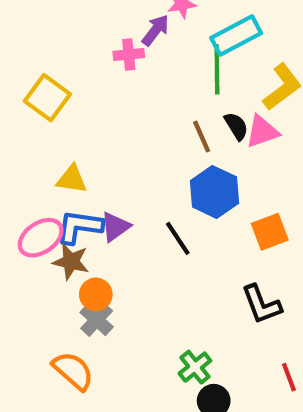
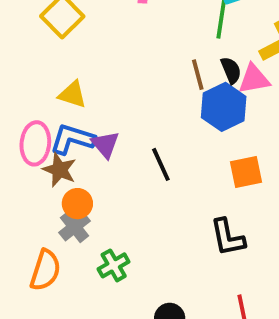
blue hexagon: (214, 192) -> (224, 107), moved
purple triangle: (115, 227) -> (105, 144), turned -44
pink ellipse: (41, 238) -> (35, 143), turned -60
green cross: (195, 367) -> (114, 265), moved
orange semicircle: (73, 371) -> (45, 270), turned 57

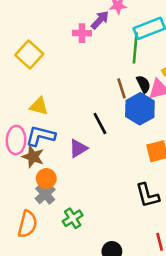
purple triangle: (105, 144) -> (78, 148), moved, turned 42
black line: (161, 164) -> (100, 123), moved

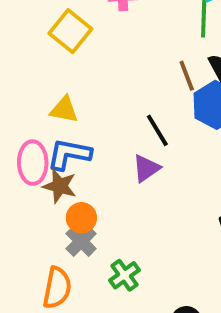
yellow square: (29, 54) -> (70, 31), moved
purple triangle: (78, 148) -> (146, 168), moved

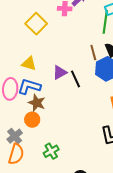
purple triangle: (146, 168) -> (60, 72), moved
brown star: (60, 186) -> (37, 103), moved
gray cross: (81, 241) -> (15, 136), moved

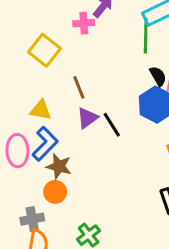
brown line: (93, 53) -> (79, 87), moved
blue L-shape: (29, 87) -> (45, 144), turned 125
gray cross: (15, 136) -> (32, 219), turned 35

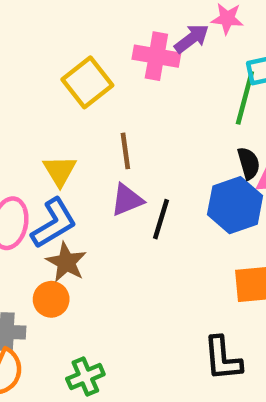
pink cross: (84, 23) -> (156, 56), size x1.4
yellow triangle: (41, 110) -> (60, 171), turned 35
black line: (112, 125) -> (161, 219), turned 35

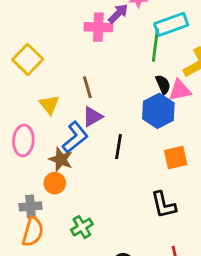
yellow square: (87, 82) -> (28, 59), moved
black line: (161, 219) -> (118, 147), moved
blue L-shape: (54, 223) -> (75, 137), moved

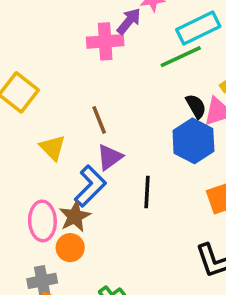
green line: (155, 45) -> (181, 57), turned 64
pink ellipse: (23, 141) -> (42, 221), moved
brown star: (61, 159) -> (75, 216), turned 30

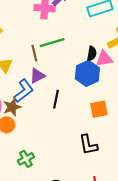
green line: (181, 57) -> (52, 43), moved
black semicircle: (196, 106) -> (92, 54), turned 32

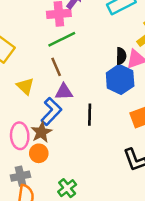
green line: (52, 43) -> (62, 39), moved
purple triangle: (37, 76) -> (64, 92), turned 35

